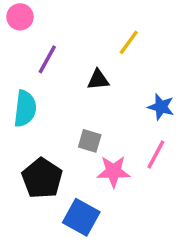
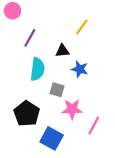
blue star: (161, 107) -> (80, 69), moved
cyan semicircle: (25, 109) -> (37, 69), moved
pink line: (156, 154) -> (94, 125), moved

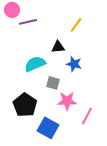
purple line: (30, 38) -> (28, 22), moved, turned 48
cyan semicircle: (37, 69) -> (35, 64), turned -120

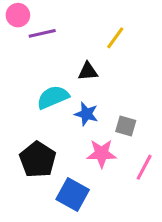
blue star: (74, 64) -> (86, 114), moved
gray square: (53, 83) -> (126, 126), moved
pink line: (87, 116) -> (144, 167), moved

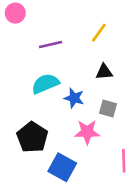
purple line: (42, 33) -> (51, 44), moved
black triangle: (88, 71) -> (104, 72), moved
pink line: (144, 167) -> (124, 161), moved, turned -30

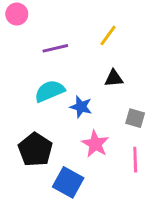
gray square: (108, 108) -> (135, 118), moved
pink star: (87, 132) -> (95, 144), turned 30
pink line: (124, 161) -> (135, 160), moved

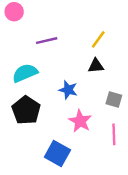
yellow line: (108, 35) -> (98, 39), moved
cyan semicircle: (50, 91) -> (25, 73), moved
black pentagon: (35, 150) -> (26, 110), moved

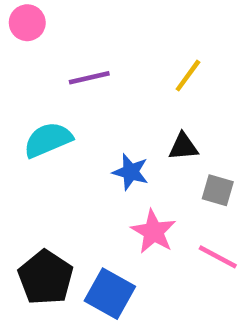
black triangle: (96, 66) -> (183, 147), moved
black pentagon: (26, 110) -> (46, 278), moved
pink line: (114, 134) -> (218, 257), turned -60

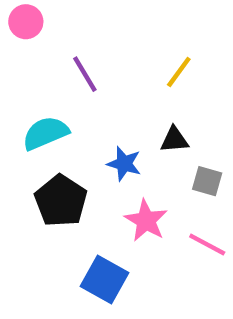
purple line: (89, 78) -> (85, 74), turned 72
black pentagon: (46, 278) -> (61, 201), moved

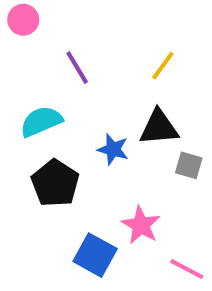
black triangle: (174, 140) -> (159, 127), size x1.5
pink star: (146, 221) -> (141, 225), moved
pink line: (207, 245) -> (187, 269), moved

